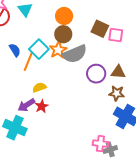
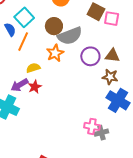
brown circle: (63, 34) -> (54, 26), moved
cyan square: (39, 49) -> (24, 17), moved
orange star: (58, 50) -> (55, 53), moved

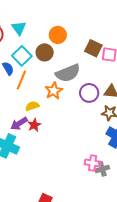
brown circle: (54, 26) -> (45, 52), moved

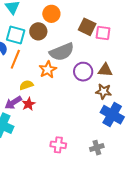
cyan square: (22, 56) -> (16, 35), turned -30
pink cross: (93, 163) -> (58, 145), moved

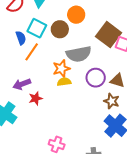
brown square: (87, 27) -> (109, 35), size x1.4
yellow semicircle: (26, 85) -> (64, 82), moved
purple arrow: (13, 103) -> (22, 84), moved

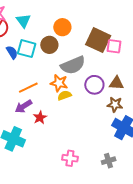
blue semicircle: (21, 38) -> (12, 52), moved
orange line: (32, 52) -> (28, 88), moved, turned 42
orange star: (61, 69) -> (59, 83), turned -30

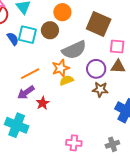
pink square: (114, 46) -> (117, 47), moved
orange star: (59, 83) -> (61, 68), turned -30
brown star: (115, 105) -> (100, 89), moved

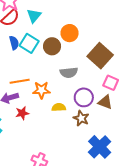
gray semicircle: (74, 50) -> (69, 73), size x0.7
orange star: (61, 68) -> (41, 90), moved
yellow semicircle: (67, 80) -> (59, 107), moved

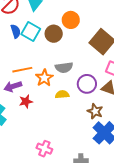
gray semicircle: (69, 73) -> (64, 67), moved
orange star: (41, 90) -> (44, 78), turned -30
brown star: (81, 118) -> (95, 111), moved

